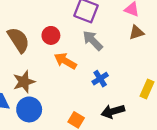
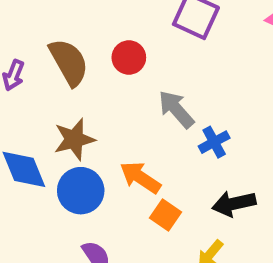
gray arrow: (93, 41) -> (176, 109), moved
orange arrow: (65, 61) -> (140, 177), moved

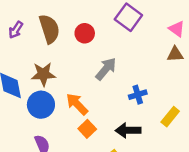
gray arrow: (176, 109) -> (106, 69), turned 70
blue cross: (214, 142) -> (138, 95), moved

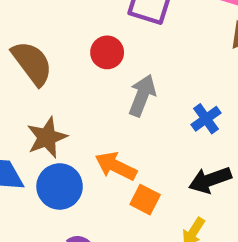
red circle: (85, 33) -> (107, 52), moved

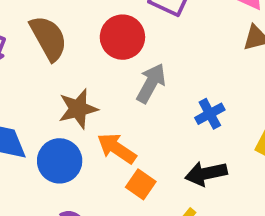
red circle: (107, 52) -> (122, 37), size x1.4
brown star: (47, 137) -> (78, 109), moved

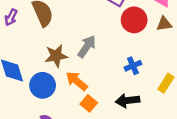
red circle: (122, 37) -> (134, 20), moved
gray arrow: (151, 83) -> (87, 46), moved

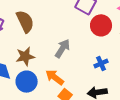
brown star: (56, 56) -> (25, 56), moved

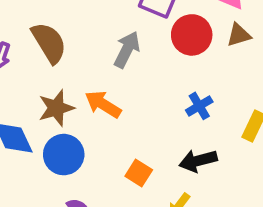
gray arrow: (62, 48) -> (127, 50), moved
orange arrow: (55, 77) -> (103, 104), moved

